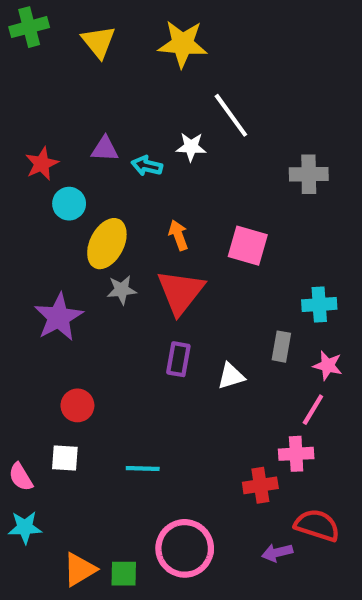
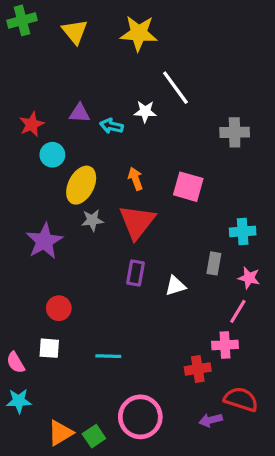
green square: (124, 574) -> (94, 436), turned -35

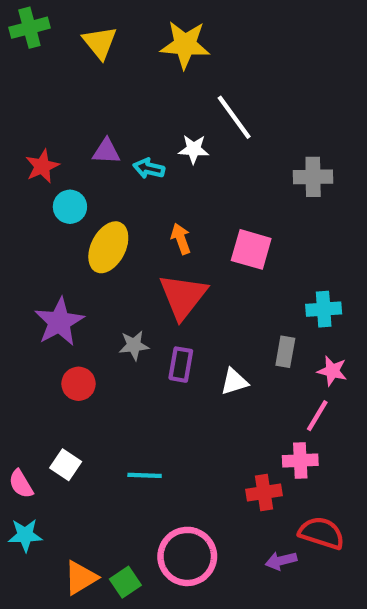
gray star: (92, 220) -> (134, 345), moved
red circle: (59, 308) -> (78, 384), moved
white square: (49, 348) -> (66, 465), turned 30

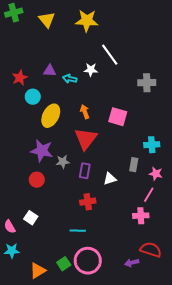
purple star: (59, 322) -> (42, 151), moved, turned -30
cyan line: (145, 475) -> (78, 231), moved
red cross: (264, 492) -> (88, 202), moved
green square: (125, 582) -> (64, 264), moved

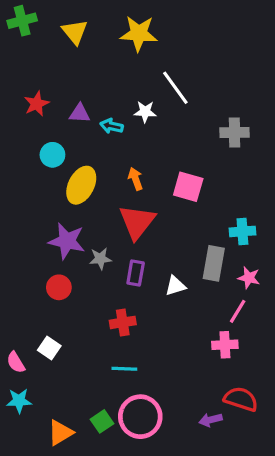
red star: (20, 78) -> (37, 104), moved
gray rectangle: (134, 165) -> (214, 263), size x1.5
red cross: (88, 202) -> (123, 322), moved

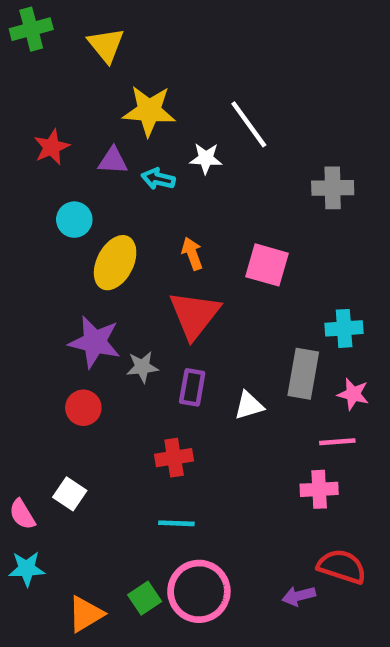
yellow star: (139, 33) -> (149, 111), moved
pink line: (238, 311) -> (337, 442), turned 55

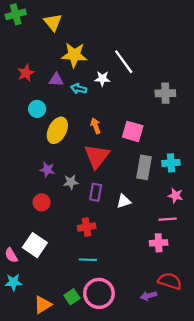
purple star: (95, 342) -> (47, 170), size x0.6
gray rectangle: (303, 374) -> (144, 167), moved
white square: (70, 494) -> (35, 245), size x1.5

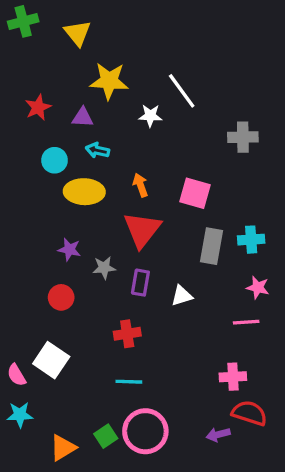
cyan arrow: (79, 89) -> (97, 150), moved
yellow ellipse: (57, 130) -> (84, 192), turned 65
pink cross: (159, 243) -> (233, 377), moved

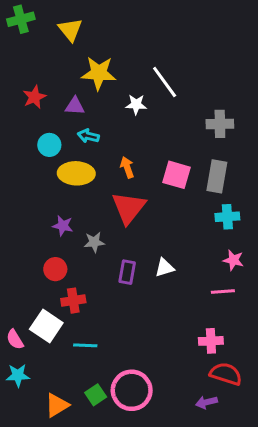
gray rectangle: (211, 246) -> (217, 176), moved
purple rectangle: (140, 283) -> (127, 272), moved
red cross: (127, 334) -> (73, 301), moved
cyan line: (129, 382) -> (85, 345), moved
purple arrow: (218, 435) -> (206, 402), moved

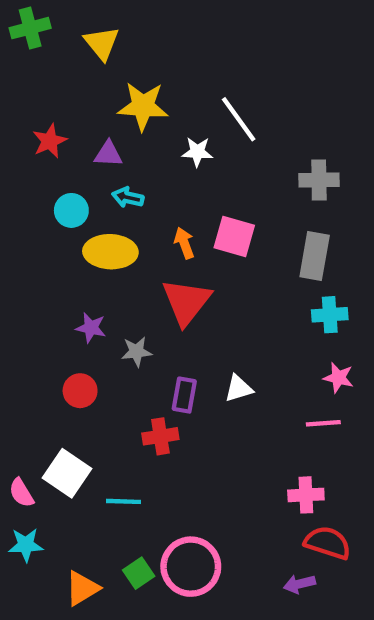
pink square: (177, 175) -> (234, 237), moved
red cross: (73, 301) -> (160, 436), moved

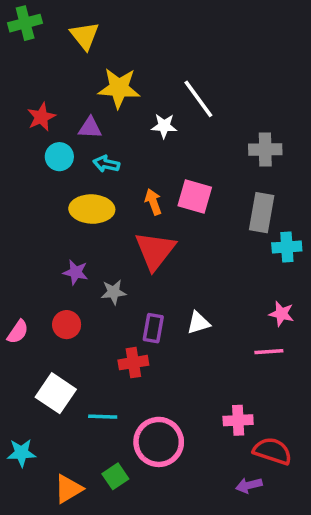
cyan circle: (71, 210) -> (59, 157), moved
cyan cross: (330, 315) -> (287, 247), moved
pink semicircle: (21, 493) -> (18, 332), moved, turned -115
pink cross: (306, 495) -> (238, 420), moved
pink circle: (191, 567) -> (159, 442), moved

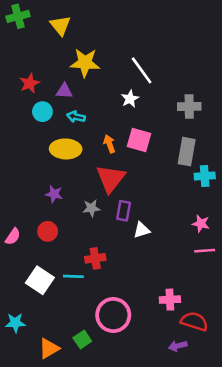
white star: (164, 126) -> (130, 99), moved, turned -30
gray star: (114, 292) -> (91, 208), moved
purple rectangle: (153, 328) -> (124, 211), moved
pink line: (269, 352) -> (205, 251), moved
cyan line: (103, 417) -> (73, 276), moved

